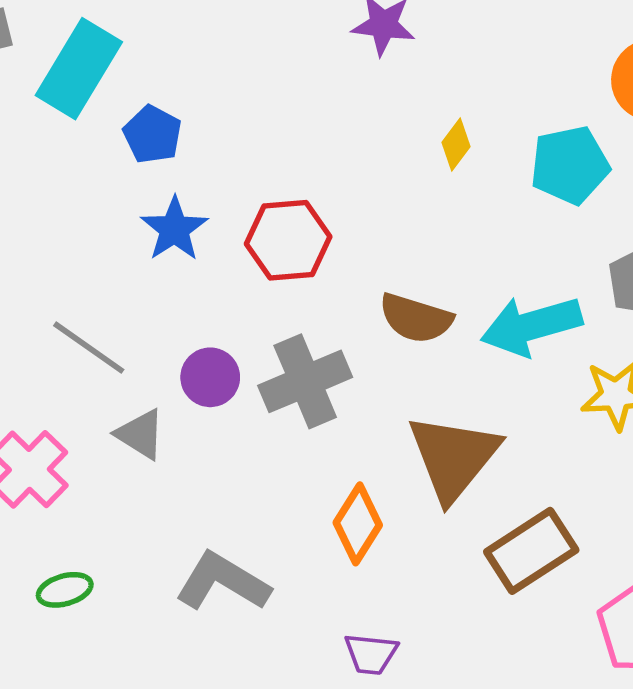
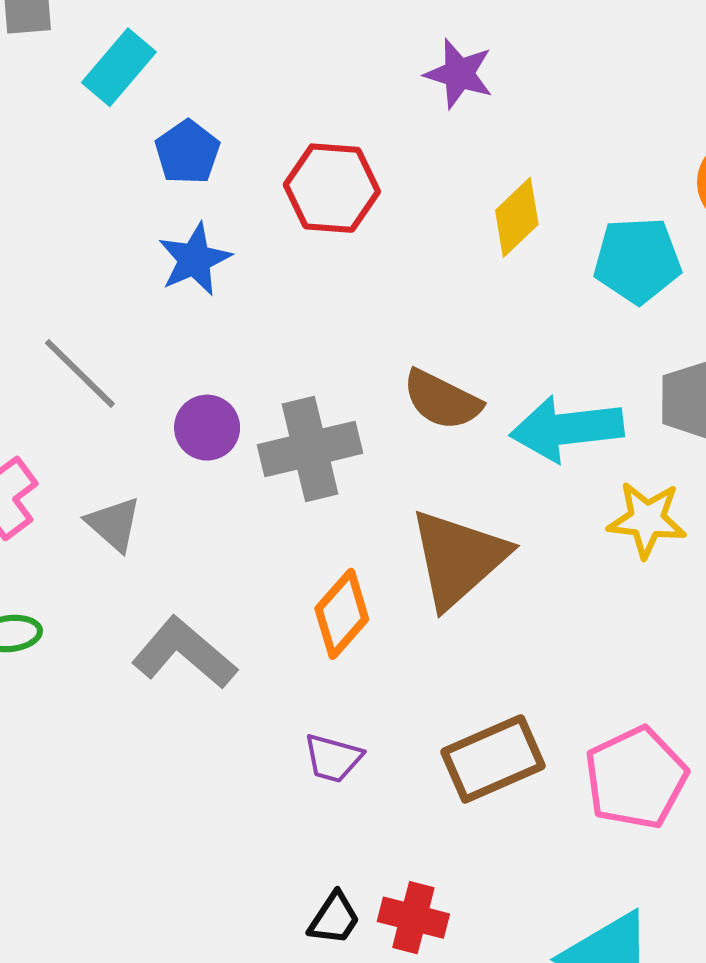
cyan rectangle: (79, 69) -> (119, 67), size x0.7
yellow diamond: (456, 145) -> (517, 217), size x1.4
red hexagon: (288, 240) -> (332, 188), moved
gray triangle: (140, 434) -> (114, 524), moved
brown rectangle: (531, 551) -> (493, 759), moved

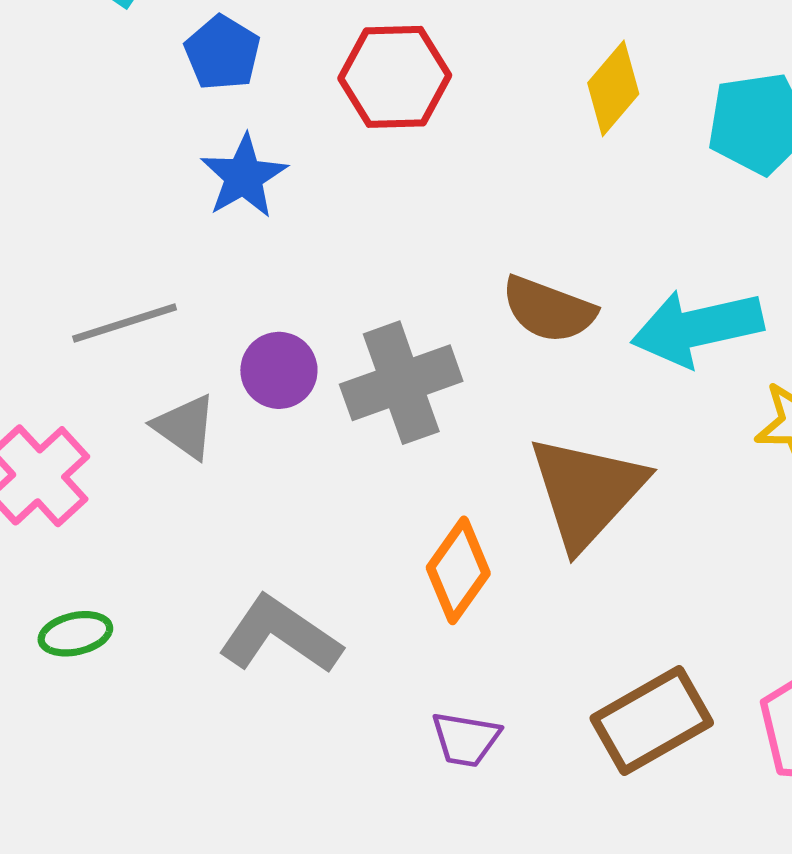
gray line: (80, 373) -> (125, 323), turned -56
gray triangle: (114, 524) -> (185, 427), moved

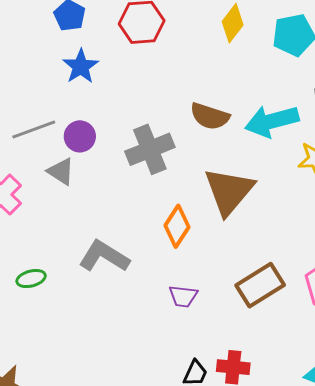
purple circle: (279, 370) -> (80, 136), moved
green ellipse: (75, 634) -> (31, 279), moved

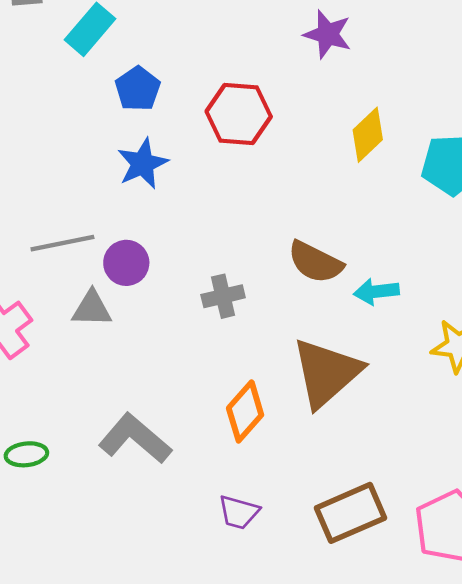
cyan arrow: (272, 121) -> (376, 292), moved, size x0.6
gray cross: (150, 149) -> (223, 296), size x0.6
gray triangle: (61, 171) -> (92, 309), turned -40

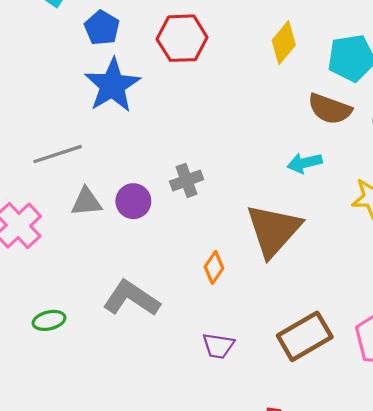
blue star: (143, 164) -> (112, 85), size x1.4
brown semicircle: (315, 262) -> (330, 109), moved
purple circle: (126, 263) -> (133, 201), moved
orange diamond: (245, 411) -> (214, 267), size x0.7

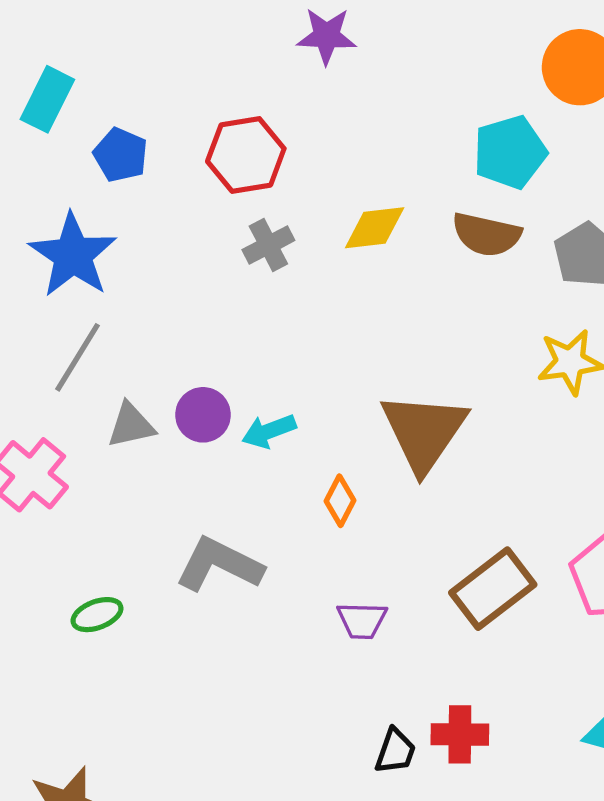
yellow diamond: (284, 43) -> (375, 228), moved, turned 51
blue star: (112, 85) -> (73, 255), moved
gray line: (58, 154) -> (77, 357), turned -33
cyan arrow: (305, 163) -> (269, 431), moved
gray cross: (187, 180) -> (268, 245), moved

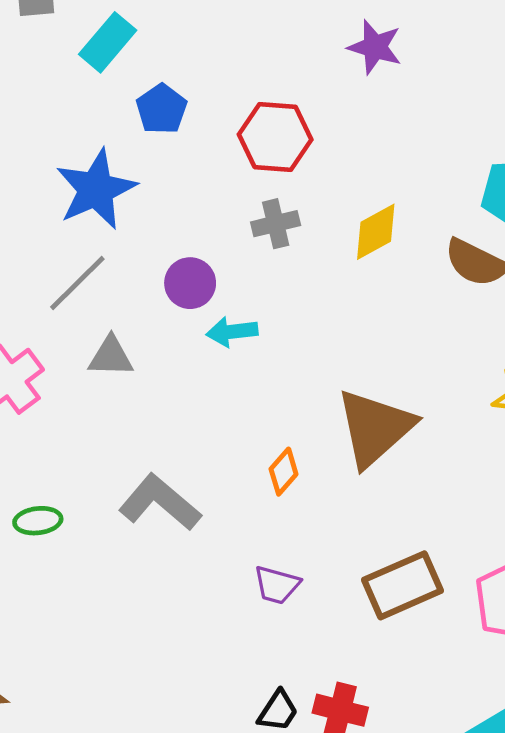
yellow diamond: (375, 228) -> (376, 232), turned -36
purple circle: (203, 415) -> (190, 283), moved
cyan arrow: (269, 431) -> (232, 332), moved

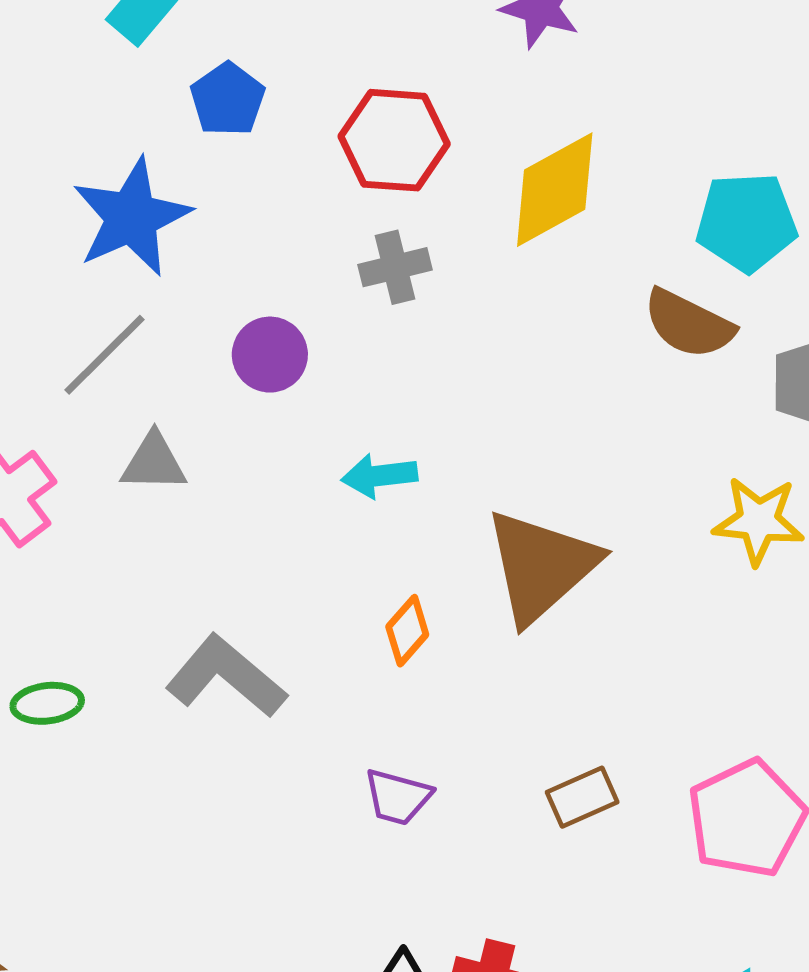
yellow diamond: (376, 232) -> (555, 190), moved, size x1.4
cyan arrow: (232, 332) -> (379, 476), moved
brown rectangle: (403, 585) -> (582, 797), size x0.6

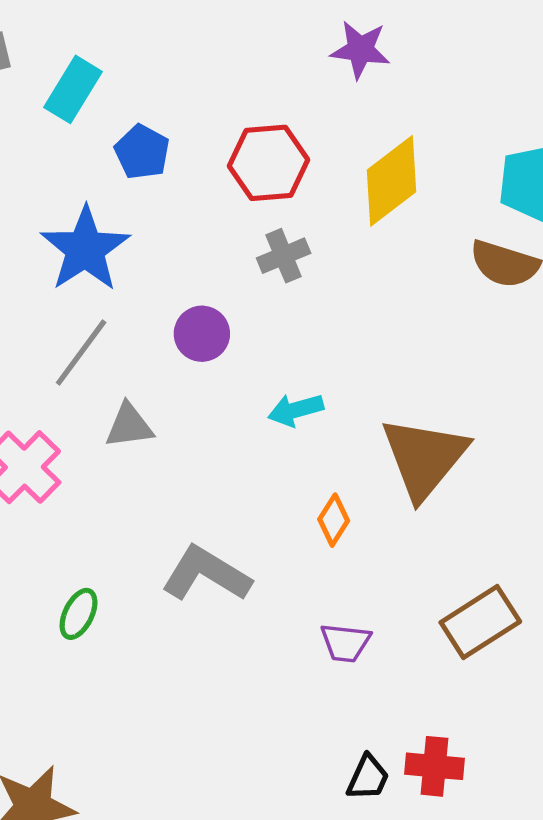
green ellipse: (47, 703) -> (79, 614), turned -48
brown rectangle: (582, 797) -> (480, 622), size x1.5

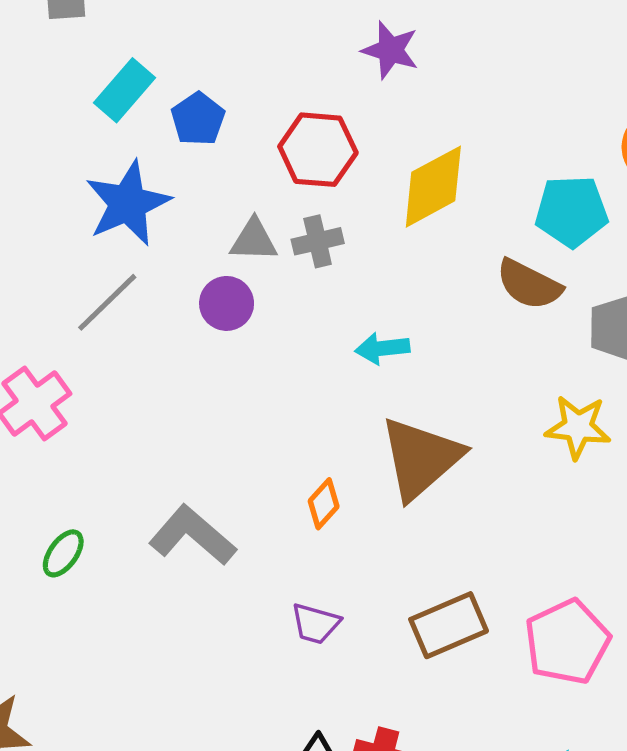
purple star: (360, 50) -> (390, 50), moved
cyan rectangle: (73, 89) -> (125, 90), moved
cyan arrow: (296, 410) -> (382, 348), moved
gray triangle: (129, 426) -> (254, 240), moved

